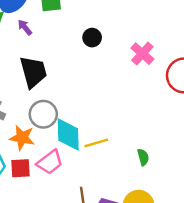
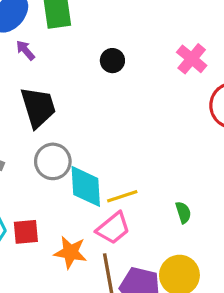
pink cross: (142, 54) -> (192, 59), moved
orange star: (22, 138) -> (70, 252), moved
pink trapezoid: (50, 162) -> (113, 228), moved

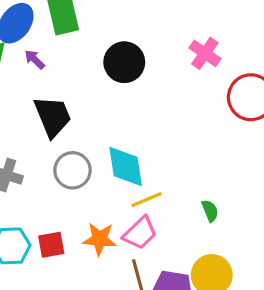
black circle: (112, 61) -> (124, 62), size x1.6
cyan diamond: (86, 186) -> (126, 166), moved
orange star: (70, 252) -> (100, 239), moved

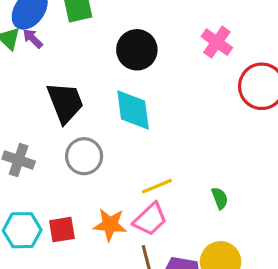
purple arrow: (35, 59) -> (33, 38), moved
cyan diamond: (126, 166) -> (133, 110), moved

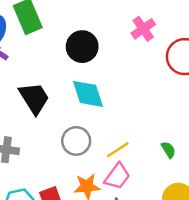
pink cross: (217, 42) -> (143, 29), turned 30
gray circle: (84, 156) -> (76, 141), moved

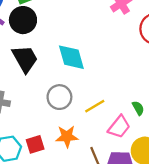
black circle: (82, 47) -> (23, 20), moved
pink trapezoid: (117, 176) -> (119, 127), moved

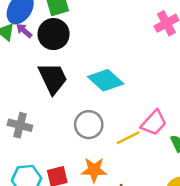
cyan diamond: (71, 57) -> (106, 80), turned -36
pink trapezoid: (119, 127) -> (154, 123), moved

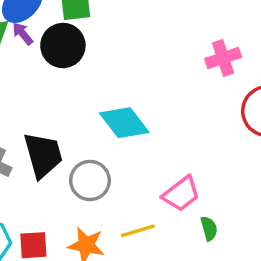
black trapezoid: (53, 78) -> (43, 155), moved
yellow line: (128, 138) -> (138, 231), moved

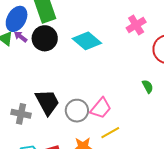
cyan diamond: (124, 123) -> (87, 41), moved
pink trapezoid: (181, 194) -> (101, 108), moved
green semicircle: (209, 228) -> (148, 86), moved

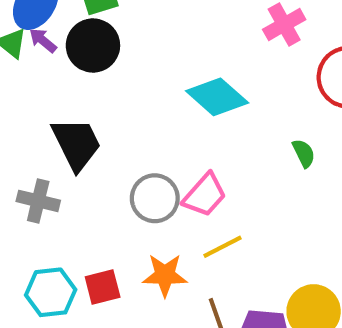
cyan diamond: (87, 41) -> (217, 97), moved
black trapezoid: (47, 102) -> (76, 144), moved

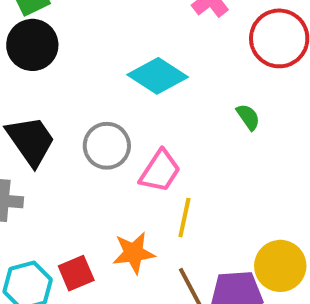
gray circle: (155, 198) -> (107, 146), moved
yellow line: (223, 247) -> (184, 218), turned -42

